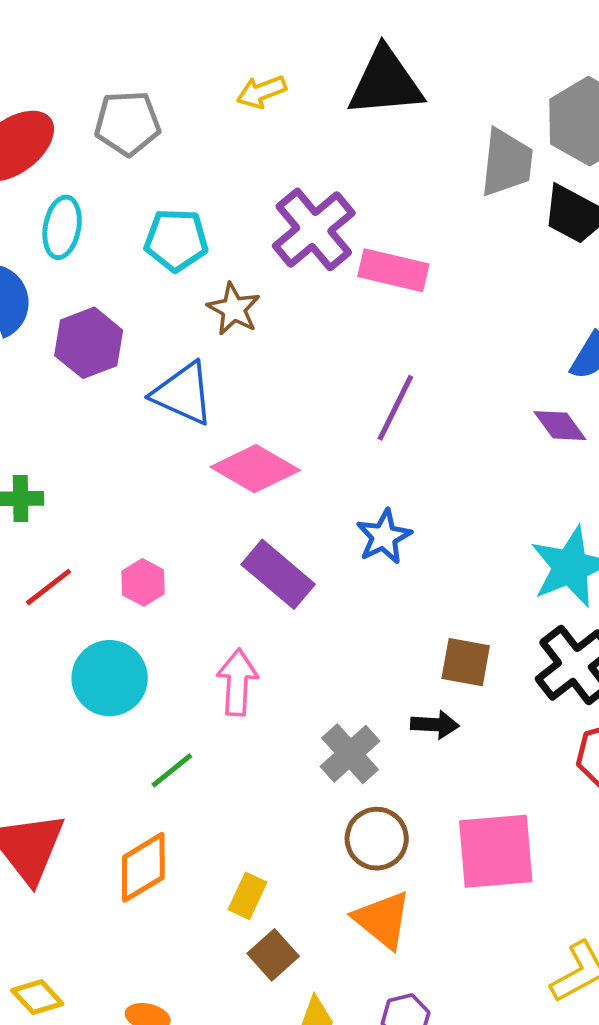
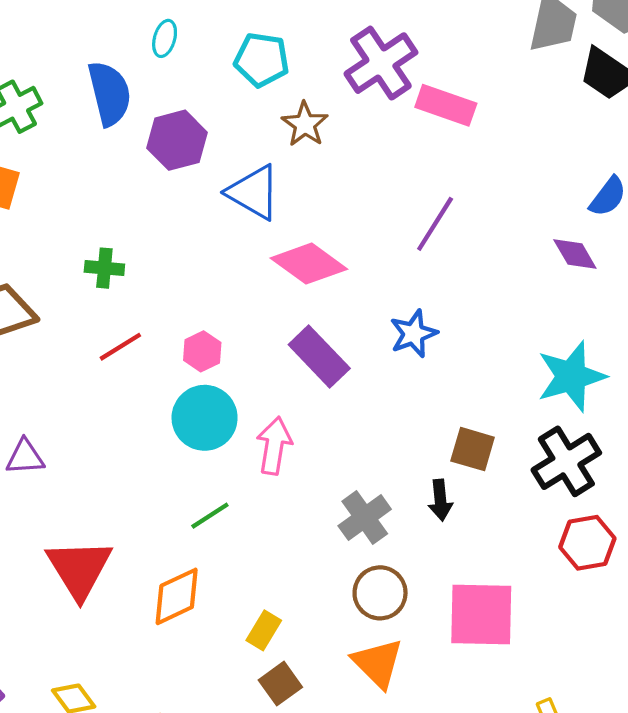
cyan ellipse: (62, 227) -> (165, 38), size x0.7
cyan circle: (110, 678) -> (205, 418), moved
black arrow: (435, 725) -> (440, 500), turned 75

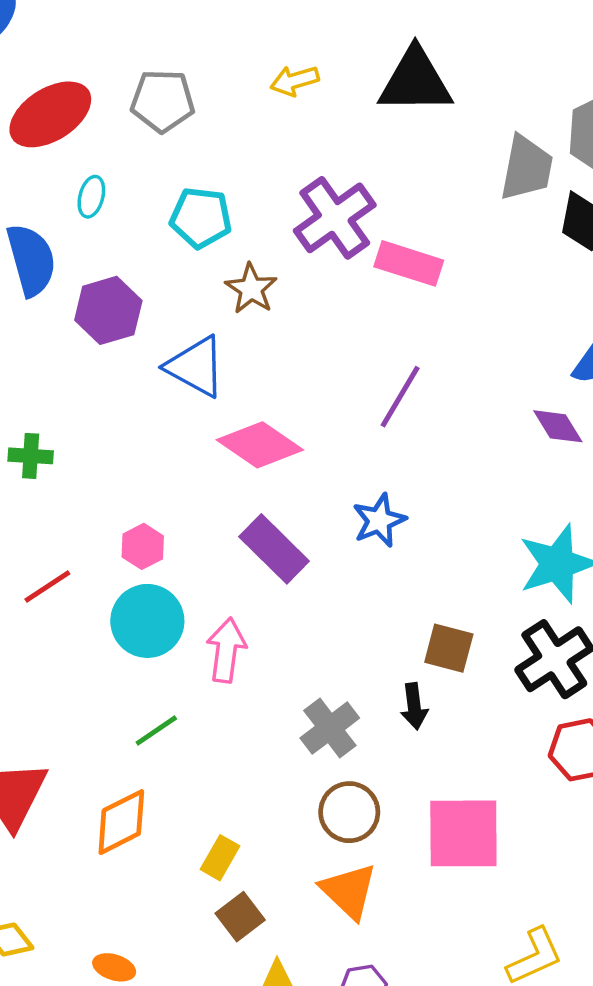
red line: (120, 347) -> (47, 586), moved

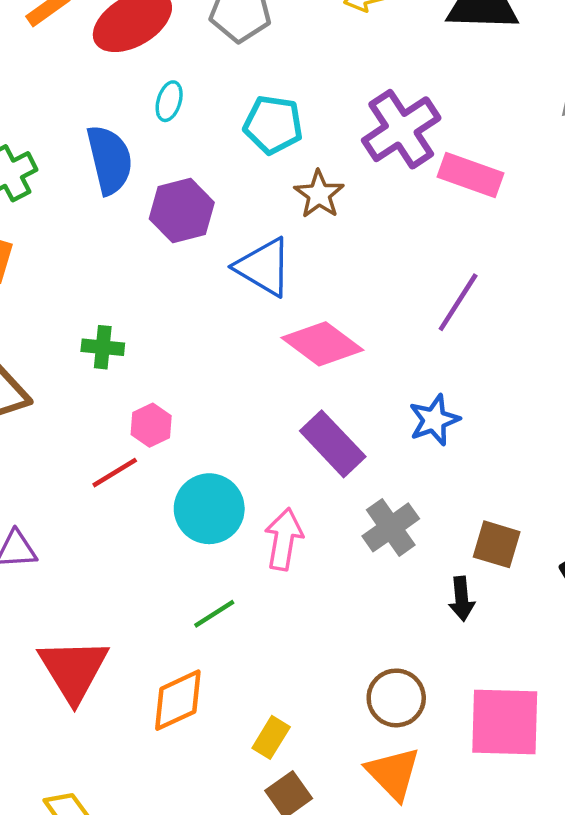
pink hexagon: (143, 546) -> (151, 425), moved
gray cross: (330, 728) -> (391, 527), moved

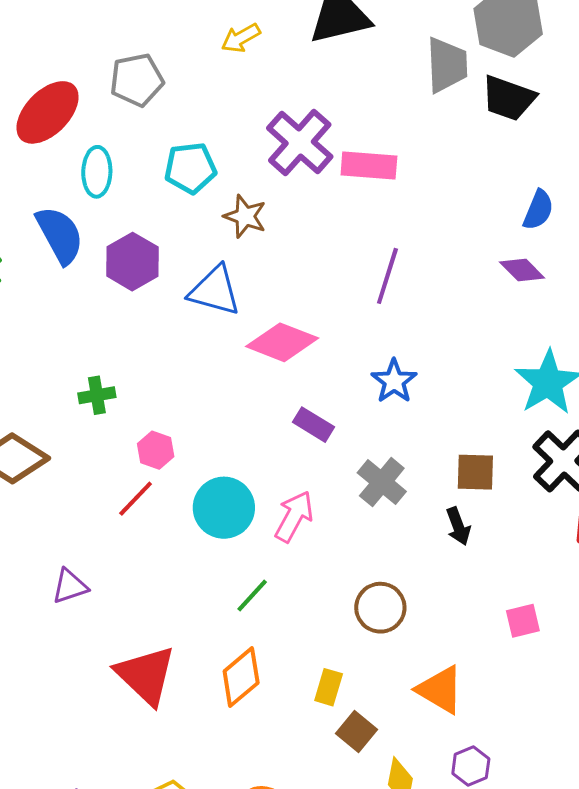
cyan ellipse: (169, 101) -> (97, 172), size x1.4
purple rectangle: (333, 444) -> (314, 425), size x0.7
pink arrow: (284, 539) -> (294, 516), turned 34
brown circle: (396, 698) -> (380, 608), moved
pink square: (505, 722) -> (523, 621), size x0.5

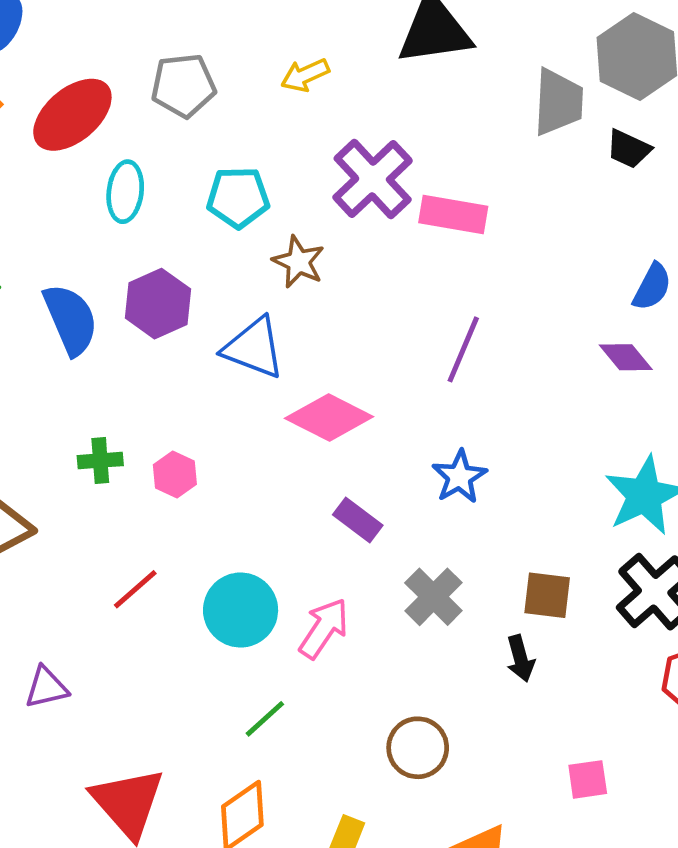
yellow arrow: (241, 38) -> (305, 75), moved
black trapezoid: (508, 98) -> (629, 149), size x0.7
blue semicircle: (60, 235) -> (71, 319), moved
pink hexagon: (156, 450) -> (175, 474), moved

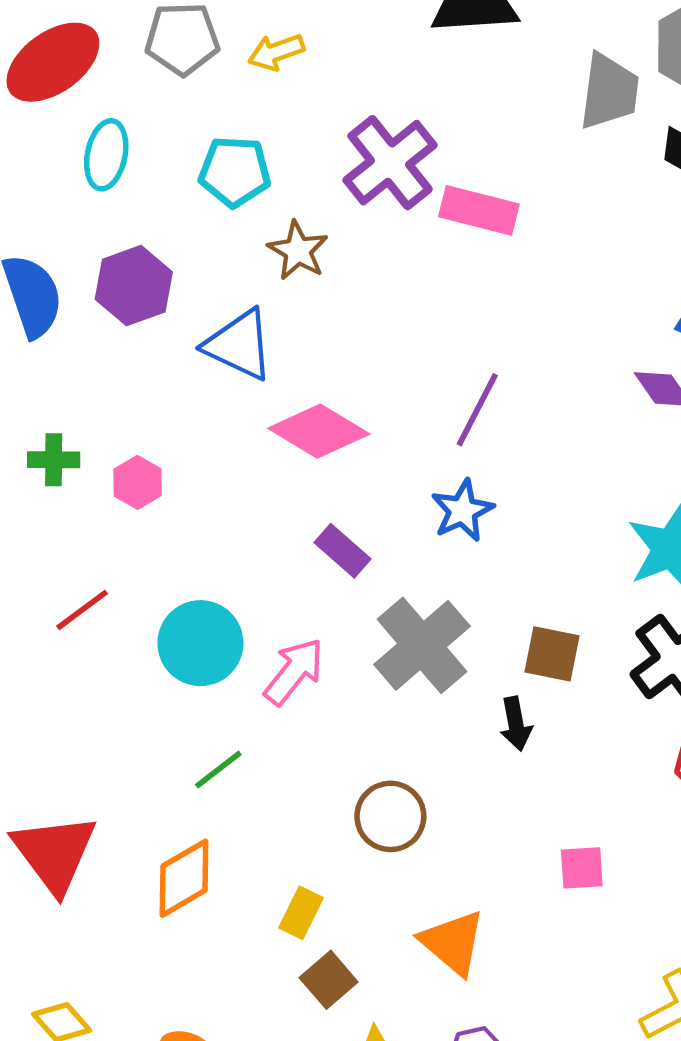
yellow arrow: (305, 75) -> (276, 52), moved
purple line: (463, 349) -> (477, 410), moved
gray cross: (433, 597) -> (422, 645), size x1.4

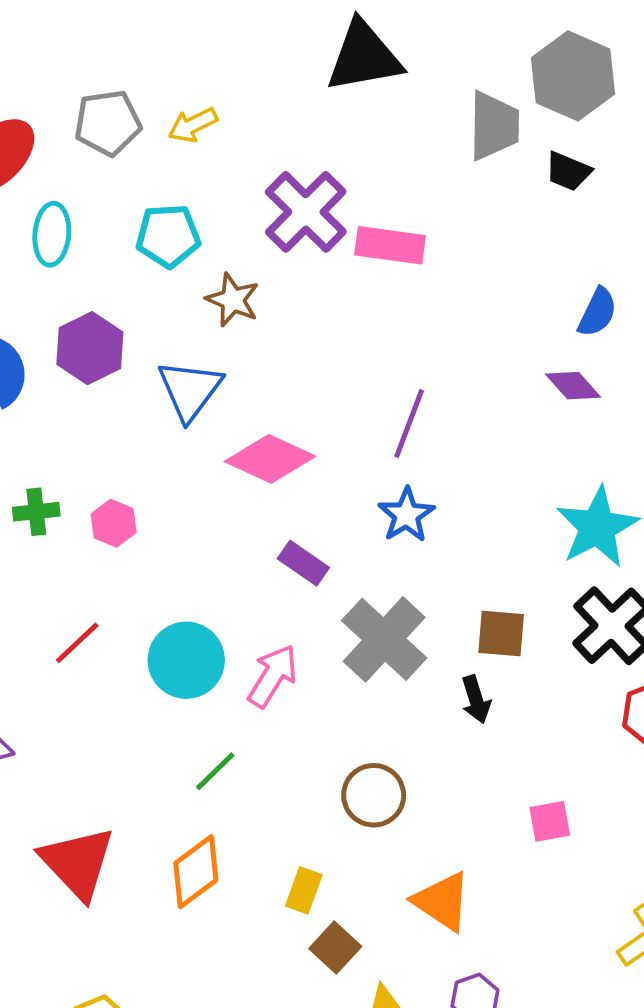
blue triangle: (239, 345) -> (190, 390), turned 48

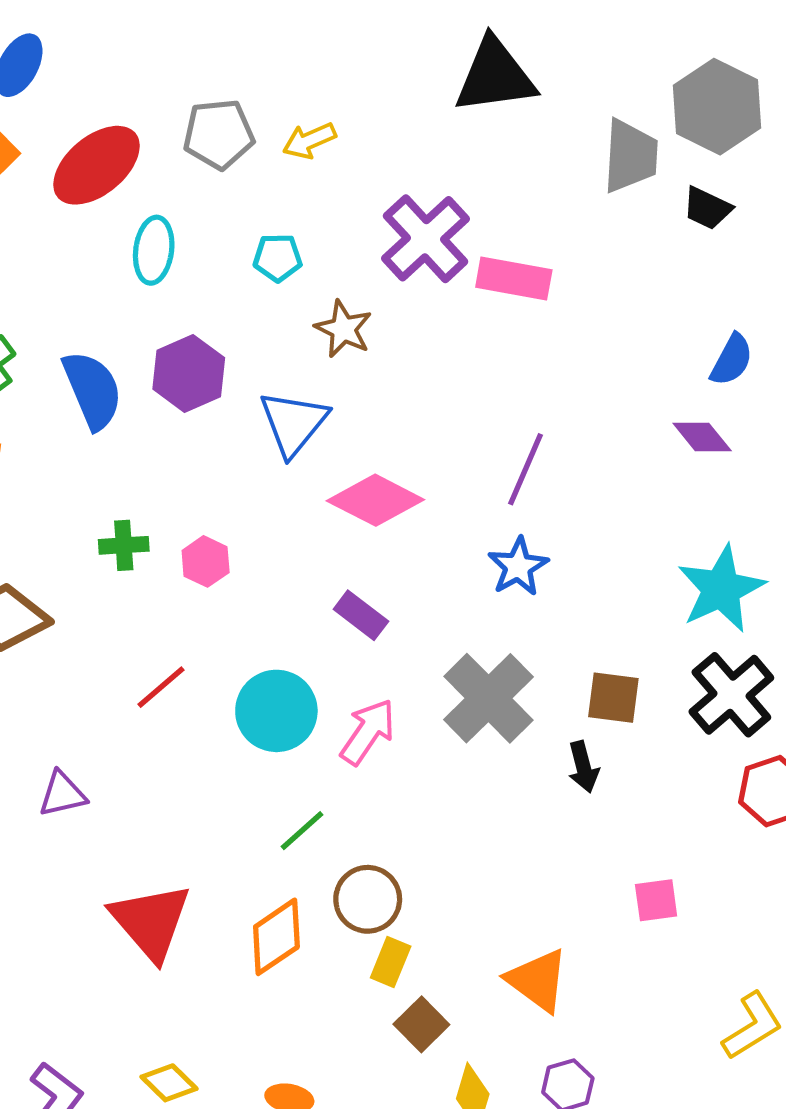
cyan pentagon: (168, 236) -> (278, 258), size x0.7
purple rectangle: (303, 563) -> (361, 615), moved
brown circle: (374, 795) -> (368, 899), moved

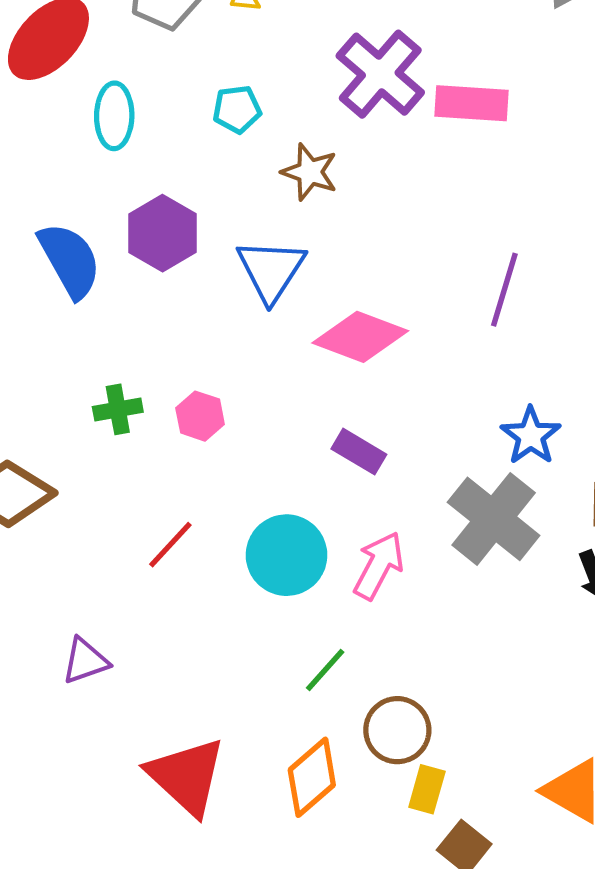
blue star: (518, 567) -> (531, 436), moved

